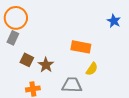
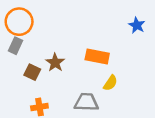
brown star: (46, 65) -> (55, 63), moved

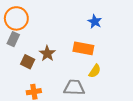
blue star: (137, 25) -> (95, 22), moved

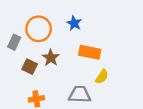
orange circle: (16, 18) -> (39, 29), moved
blue star: (95, 22) -> (74, 23), moved

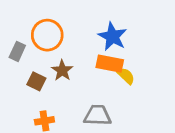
blue star: (74, 23) -> (112, 36), moved, size x1.5
yellow semicircle: (102, 77) -> (126, 76), moved, turned -80

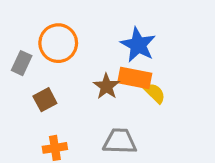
brown star: (62, 70) -> (106, 86), moved
brown square: (36, 81) -> (45, 100), turned 36

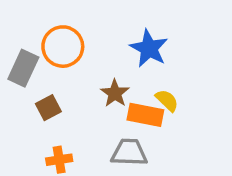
gray rectangle: (22, 63) -> (23, 68), size x1.4
orange rectangle: (135, 78) -> (145, 115), moved

